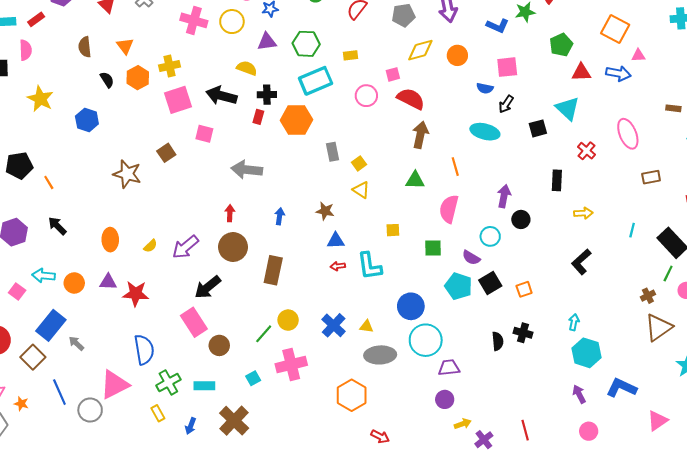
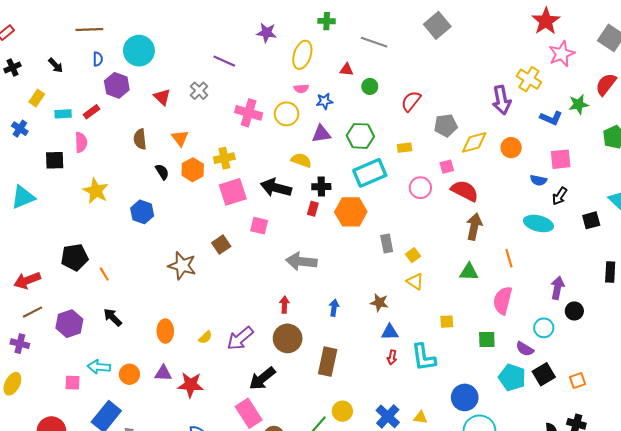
gray pentagon: (403, 15) -> (446, 125), moved
red arrow: (338, 266) -> (392, 357), turned -72
pink square: (17, 291) -> (73, 383), turned -35

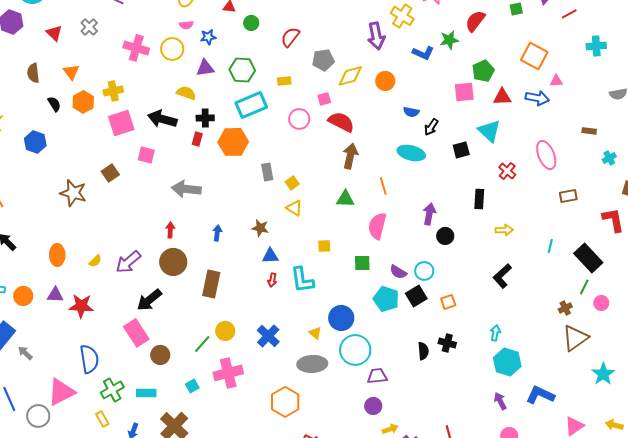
pink square: (561, 159) -> (464, 92), moved
cyan circle: (544, 328) -> (424, 271), moved
yellow triangle: (420, 417) -> (315, 333), moved, turned 32

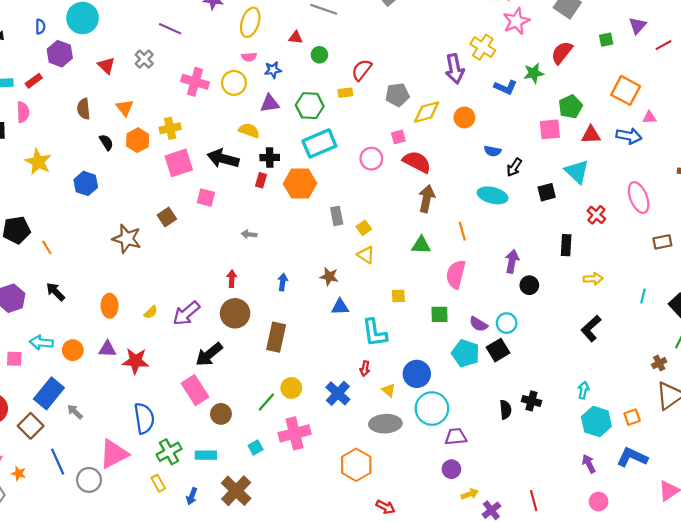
yellow rectangle: (284, 81) -> (345, 93), moved
gray arrow: (186, 189) -> (249, 234), size x0.5
red arrow: (272, 280) -> (365, 368), moved
orange square: (448, 302) -> (632, 417), moved

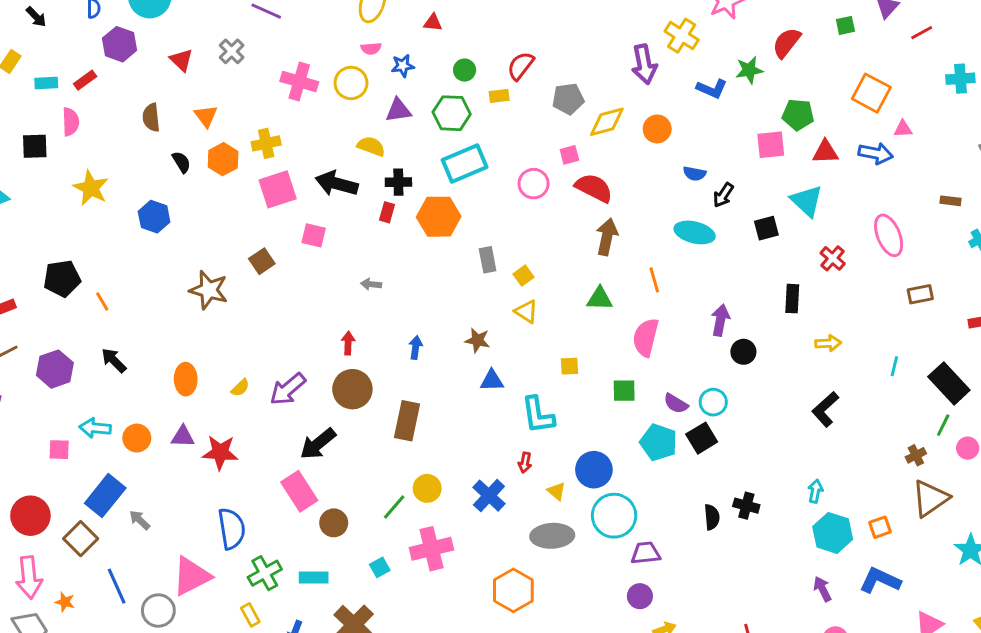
green circle: (319, 55) -> (465, 70), moved
green pentagon: (570, 107) -> (798, 115), turned 30

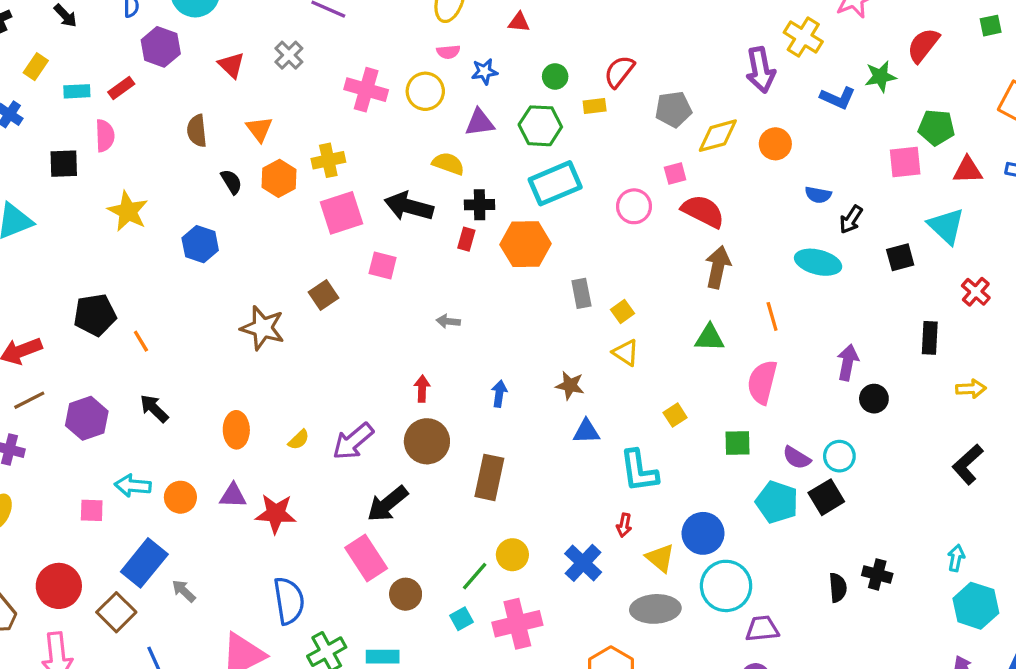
yellow square: (569, 366) -> (675, 415), turned -30
yellow triangle: (557, 491) -> (660, 558), size x1.4
cyan square: (380, 567) -> (461, 619), moved

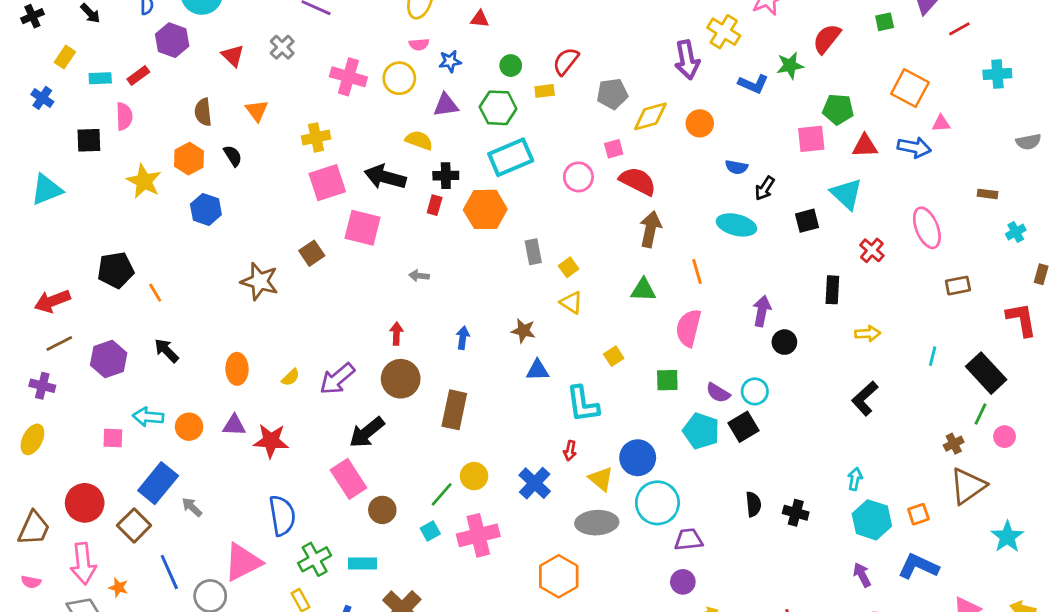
orange hexagon: (279, 178) -> (189, 159), moved
pink square: (383, 265) -> (363, 228), size x1.5
black cross: (877, 574) -> (796, 513), moved

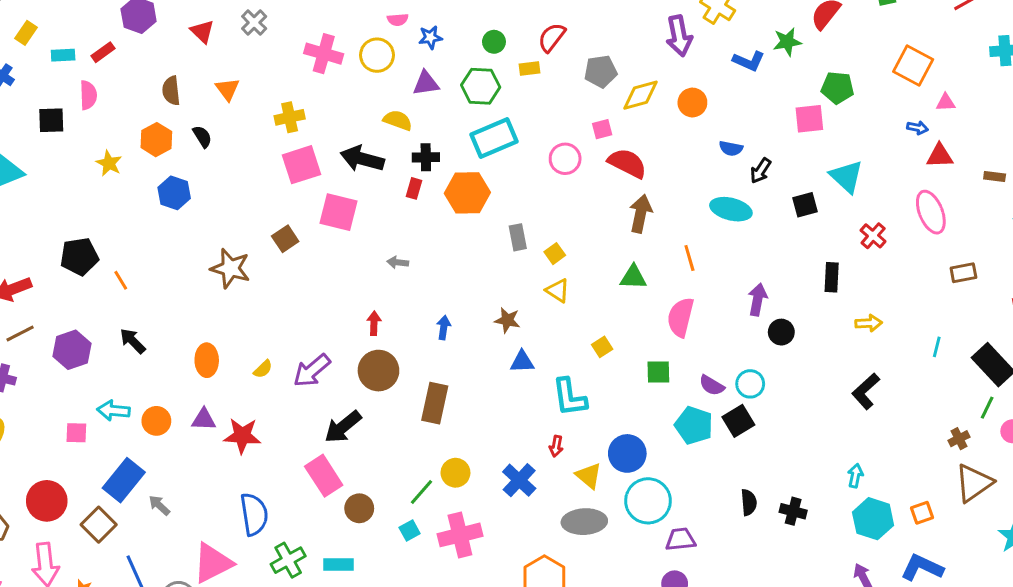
red triangle: (865, 146) -> (940, 156), moved
blue arrow: (914, 147) -> (918, 128), size x0.6
yellow star: (144, 181) -> (109, 163), size x0.7

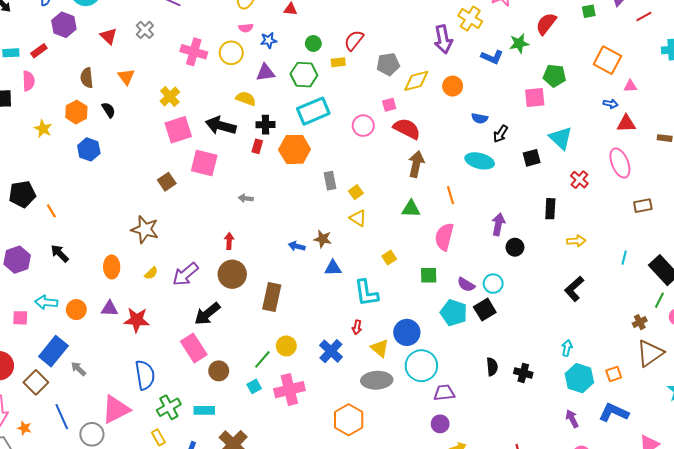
yellow cross: (290, 117) -> (170, 96), turned -30
brown star: (230, 268) -> (145, 230), moved
blue arrow: (444, 328) -> (297, 246), moved, turned -84

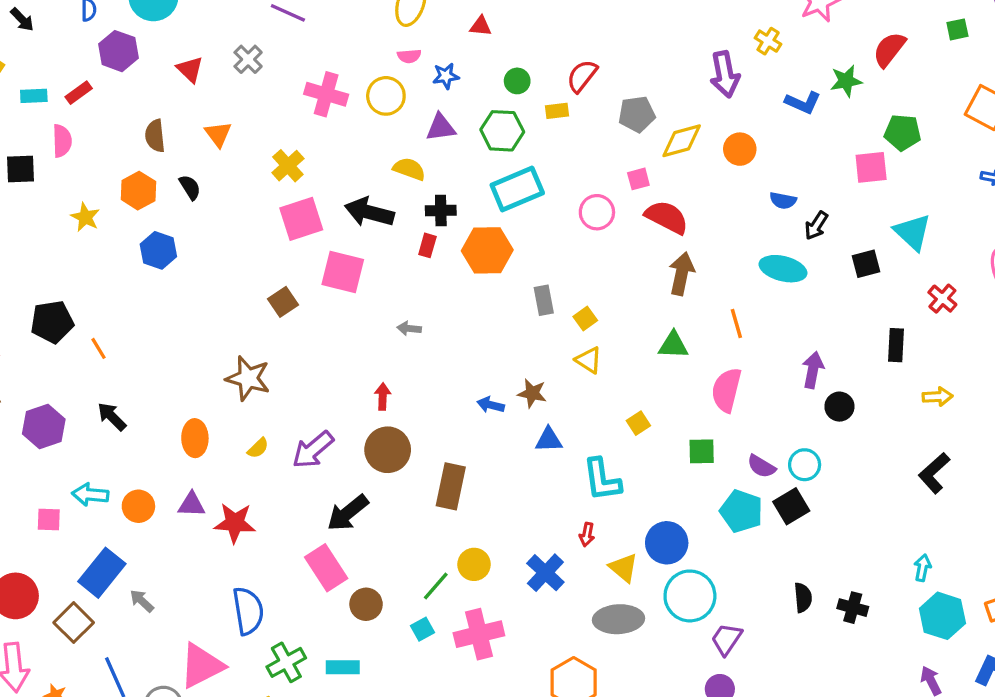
yellow cross: (470, 19) -> (768, 41), size x0.7
purple trapezoid: (444, 393) -> (726, 639), turned -50

